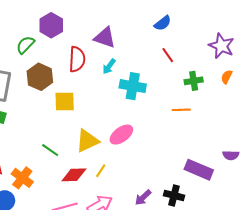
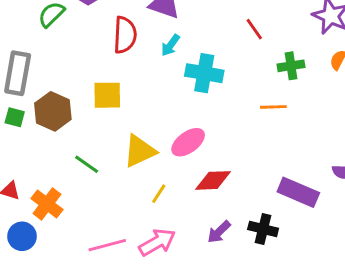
brown hexagon: (40, 77) -> (53, 111), moved
red diamond: (74, 175) -> (213, 180), moved

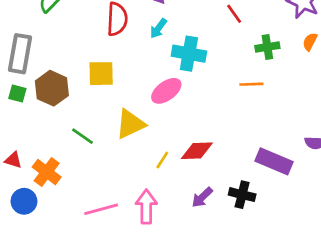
pink ellipse: (188, 142) -> (166, 91), moved
yellow line: (159, 194) -> (162, 160), moved
pink arrow: (157, 242) -> (146, 207), turned -60

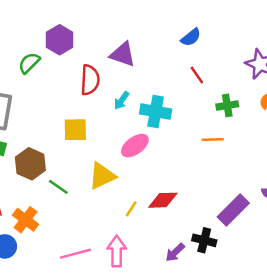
cyan arrow: (158, 28) -> (122, 101), moved
brown hexagon: (52, 88) -> (30, 164), moved
purple rectangle: (274, 161) -> (233, 210), turned -68
purple arrow: (202, 197) -> (175, 252), moved

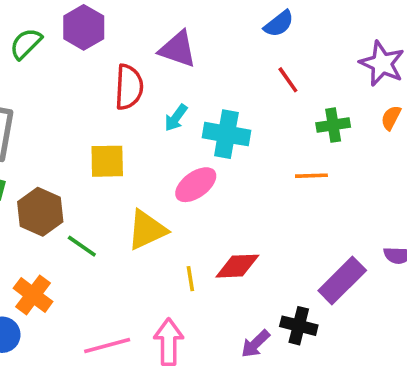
green semicircle: (29, 63) -> (26, 44), moved
yellow line: (131, 209) -> (190, 279), turned -42

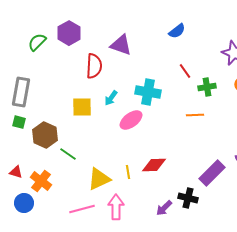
red line: (288, 80) -> (185, 71), moved
cyan arrow: (176, 118) -> (111, 98), moved
yellow triangle: (147, 230) -> (99, 179), moved

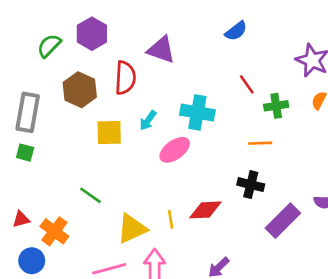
brown hexagon: (45, 135) -> (80, 90), moved
red triangle: (16, 172) -> (21, 219), turned -32
black cross: (188, 198) -> (251, 185), moved

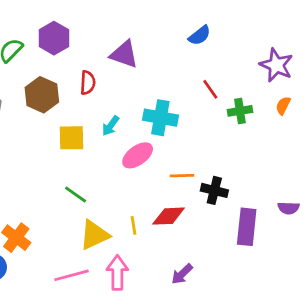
red semicircle: (125, 78) -> (88, 83), size x0.7
orange line: (260, 143) -> (182, 176), moved
green line: (90, 195) -> (76, 194), moved
purple rectangle: (283, 221) -> (247, 227), turned -39

